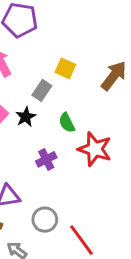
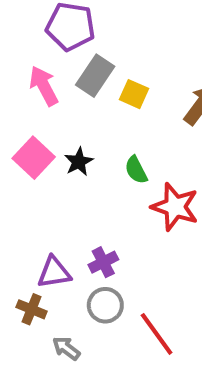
gray rectangle: (42, 90) -> (95, 76), moved, size x1.4
purple cross: (46, 159) -> (103, 262), moved

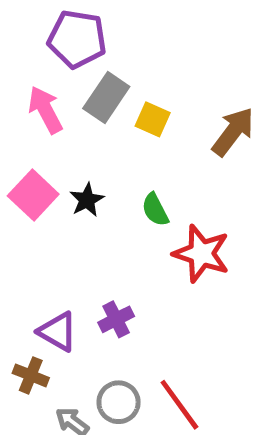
purple triangle: (54, 272) -> (58, 332), turned 39
gray circle: (105, 305) -> (119, 402), moved

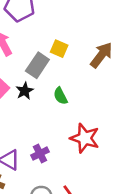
gray rectangle: (106, 98) -> (37, 65), moved
red star: (201, 254) -> (85, 138), moved

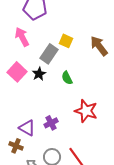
brown arrow: (101, 55) -> (99, 46), turned -75

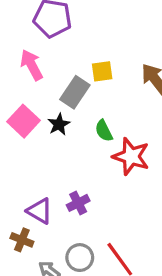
yellow square: (66, 41) -> (102, 71), turned -32
red star: (86, 111) -> (131, 156), moved

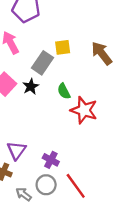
purple cross: (78, 203) -> (51, 160), moved, turned -35
purple triangle: (40, 211) -> (16, 150), turned 36

